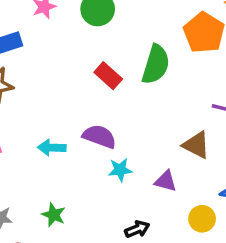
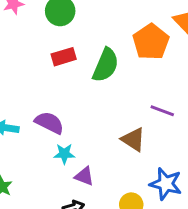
red rectangle: (108, 76) -> (64, 57), moved, turned -65
purple triangle: (166, 181) -> (84, 176), moved

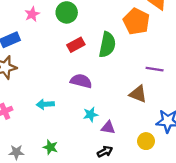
purple semicircle: (49, 123) -> (81, 81), moved

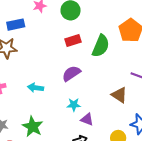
purple semicircle: (81, 81) -> (71, 73), turned -60
green star: (50, 147) -> (33, 127), size x1.5

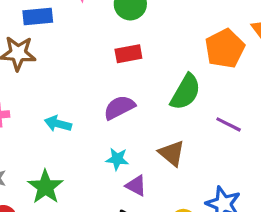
green semicircle: (101, 46) -> (186, 92), moved
brown triangle: (119, 95) -> (172, 153), moved

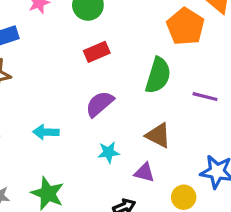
purple triangle: (136, 186) -> (144, 172), moved

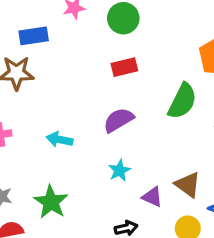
brown triangle: (158, 135) -> (188, 185), moved
cyan star: (109, 152) -> (119, 171), turned -30

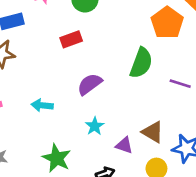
red rectangle: (124, 67) -> (71, 39), moved
green star: (51, 202) -> (57, 158), moved

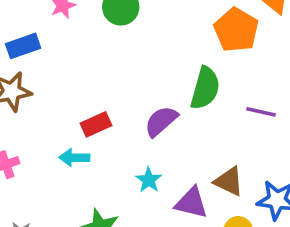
red rectangle: (71, 39) -> (96, 124), moved
purple semicircle: (90, 84) -> (161, 121), moved
purple triangle: (124, 145) -> (191, 203), size x1.4

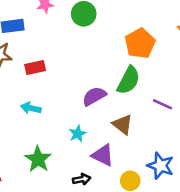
orange pentagon: (236, 30) -> (140, 43), moved
red rectangle: (96, 124) -> (35, 68), moved
brown triangle: (229, 181) -> (122, 124), moved

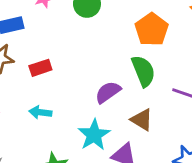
green semicircle: (129, 80) -> (143, 71), turned -44
cyan star: (78, 134) -> (94, 135), size x1.6

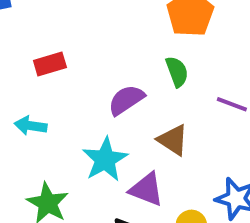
red rectangle: (40, 68) -> (50, 64), moved
green semicircle: (143, 71) -> (177, 72), size x0.7

